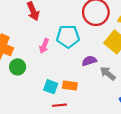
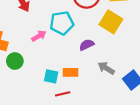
pink arrow: (44, 46) -> (39, 36), turned -136
gray arrow: (108, 73) -> (106, 68), moved

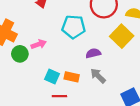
pink arrow: (39, 36) -> (39, 44), moved
gray arrow: (106, 68) -> (98, 76), moved

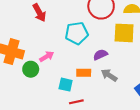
yellow square: (122, 36) -> (124, 33), turned -30
orange rectangle: (72, 77) -> (84, 73), moved

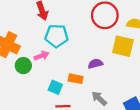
cyan pentagon: (77, 33) -> (57, 36), moved
gray arrow: (109, 75) -> (99, 98), moved

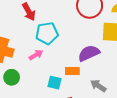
purple semicircle: (95, 64) -> (89, 53), size x1.5
green circle: (23, 66) -> (12, 77), moved

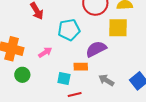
cyan pentagon: (47, 33) -> (69, 30), moved

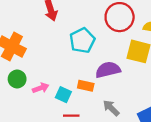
cyan pentagon: (69, 30) -> (82, 40), turned -30
pink arrow: (45, 52) -> (41, 88), moved

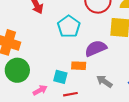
green circle: (17, 79) -> (17, 70), size x1.5
pink arrow: (41, 88) -> (40, 90), moved

